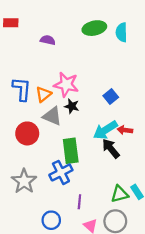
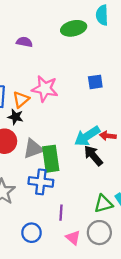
cyan semicircle: (121, 32) -> (102, 15), moved
blue square: (111, 96) -> (95, 82), moved, turned 32
black star: (72, 106) -> (15, 117), moved
gray triangle: (52, 116) -> (33, 149), moved, turned -42
blue cross: (61, 172) -> (41, 182), turned 35

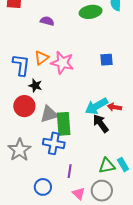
orange triangle: (21, 99) -> (42, 58), moved

